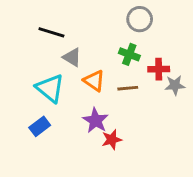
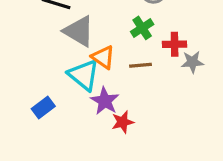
green cross: (129, 54) -> (142, 28), turned 36
gray triangle: (72, 57) -> (79, 31), size x1.5
cyan triangle: (50, 88) -> (84, 75), moved

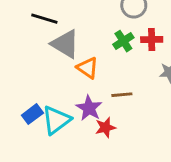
red cross: (175, 44) -> (152, 40), moved
brown line: (140, 65) -> (122, 95), moved
cyan triangle: (84, 75) -> (56, 120), moved, turned 44

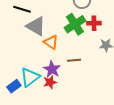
green cross: (123, 41) -> (75, 24), size x1.5
blue rectangle: (32, 114) -> (14, 86), moved
red star: (105, 127) -> (50, 82), moved

